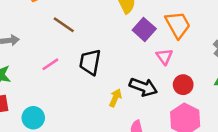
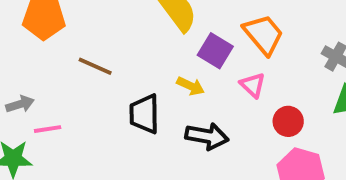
pink line: (50, 64) -> (48, 129), moved, turned 36
black arrow: (143, 87) -> (207, 136), moved
yellow arrow: (115, 98) -> (191, 86), moved, turned 102

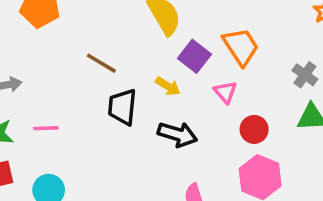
brown line: (95, 66) -> (101, 63), moved
pink line: (48, 129) -> (46, 128), moved

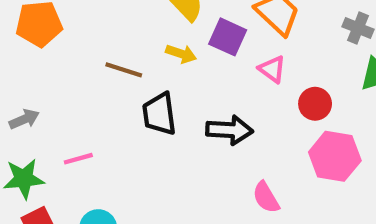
yellow arrow: (168, 86) -> (181, 54), moved

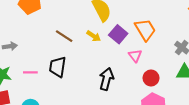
black trapezoid: (159, 114) -> (58, 67), moved
black arrow: (229, 130) -> (107, 79), turned -95

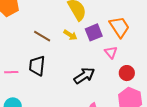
purple square: (118, 34) -> (94, 32), turned 30
black arrow: (107, 79) -> (84, 76), turned 45

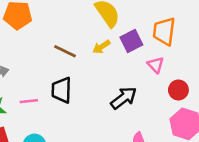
orange trapezoid: (119, 27) -> (164, 31), turned -135
yellow arrow: (70, 35) -> (101, 47), turned 120

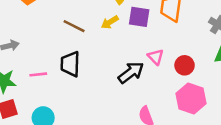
purple square: (131, 41) -> (139, 17), turned 35
pink triangle: (156, 65) -> (156, 57), moved

